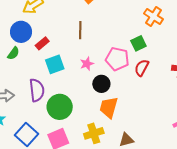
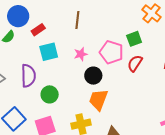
green circle: (60, 107) -> (50, 94), size x0.7

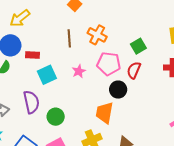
orange cross: (151, 13) -> (97, 35), moved
red rectangle: (38, 30) -> (33, 55), turned 48
green square: (134, 39) -> (138, 46), moved
black circle: (93, 76) -> (118, 90), moved

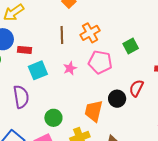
orange cross: (97, 35) -> (90, 33), turned 30
red semicircle: (134, 70) -> (136, 88), moved
black circle: (118, 90) -> (117, 99), moved
green circle: (56, 117) -> (53, 118), moved

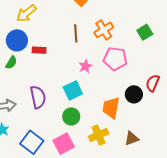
green square: (131, 46) -> (145, 32), moved
cyan square: (38, 70) -> (73, 90), moved

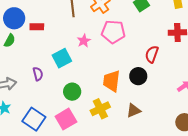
cyan square: (73, 90) -> (62, 58), moved
black circle: (134, 94) -> (138, 76), moved
purple semicircle: (38, 97) -> (38, 74), size x0.6

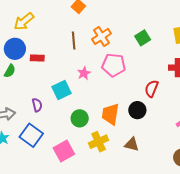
green circle: (72, 92) -> (80, 118), moved
brown triangle: (134, 111) -> (132, 144), turned 35
blue square: (34, 119) -> (31, 135), moved

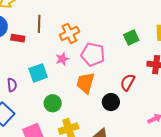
orange cross: (102, 36) -> (69, 33), moved
green square: (143, 38) -> (131, 37), moved
brown line: (74, 41) -> (39, 24), moved
orange trapezoid: (110, 114) -> (85, 83), moved

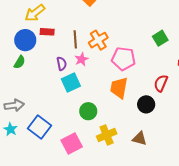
brown line: (39, 24) -> (75, 39), moved
red rectangle: (18, 38) -> (47, 32), moved
pink star: (62, 59) -> (82, 59), moved
purple semicircle: (12, 85) -> (62, 64), moved

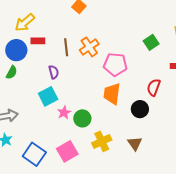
pink star: (82, 59) -> (64, 113), moved
cyan square: (71, 82) -> (48, 96), moved
blue square: (39, 127) -> (34, 154), moved
brown triangle: (140, 139) -> (135, 143), turned 42

